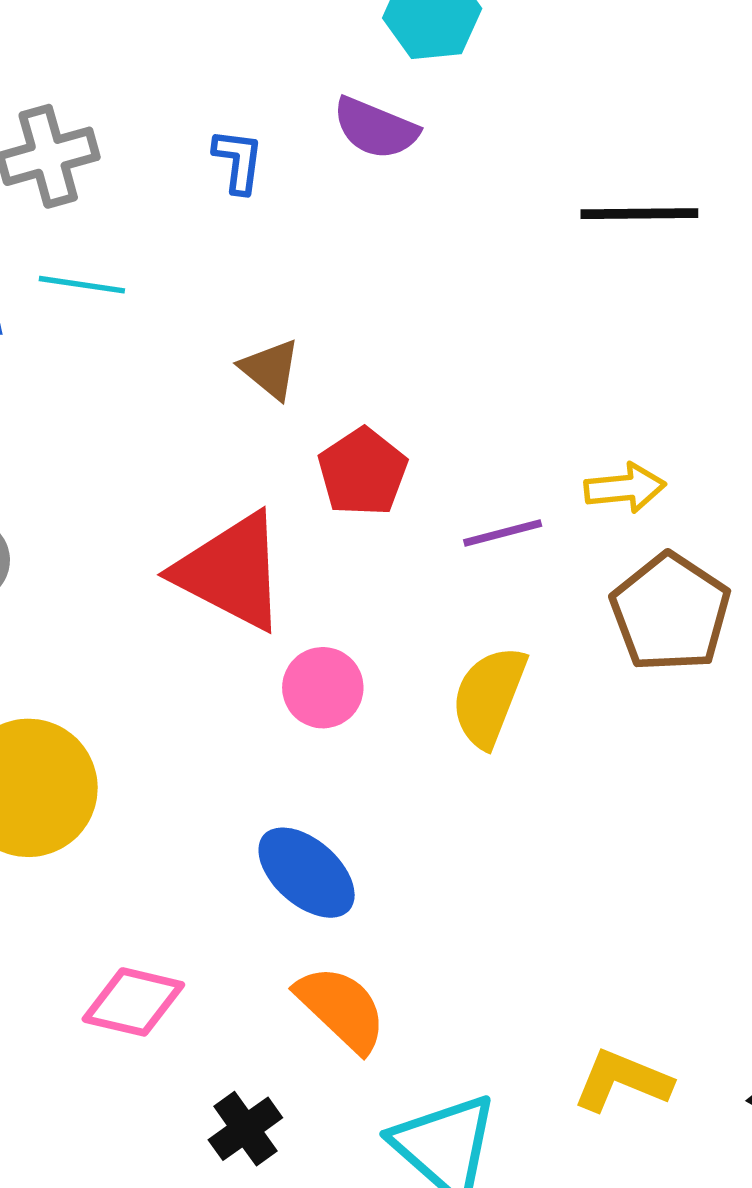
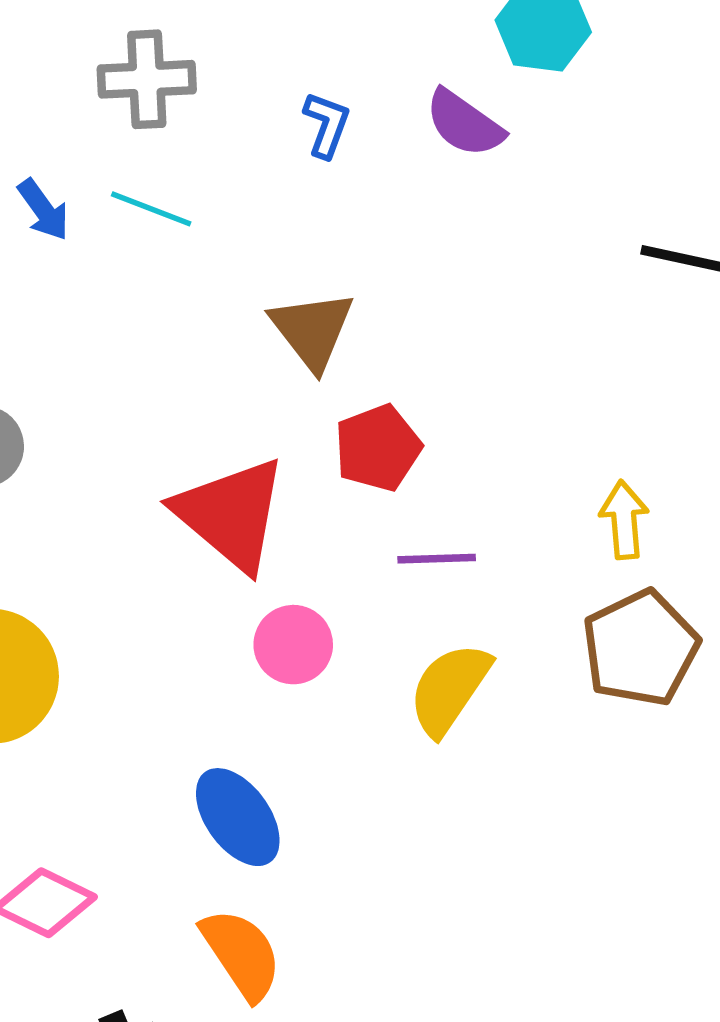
brown triangle: (270, 369) -> (312, 330), size x1.4
yellow arrow: (625, 488) -> (624, 520), turned -102
purple line: (503, 533) -> (437, 559), moved

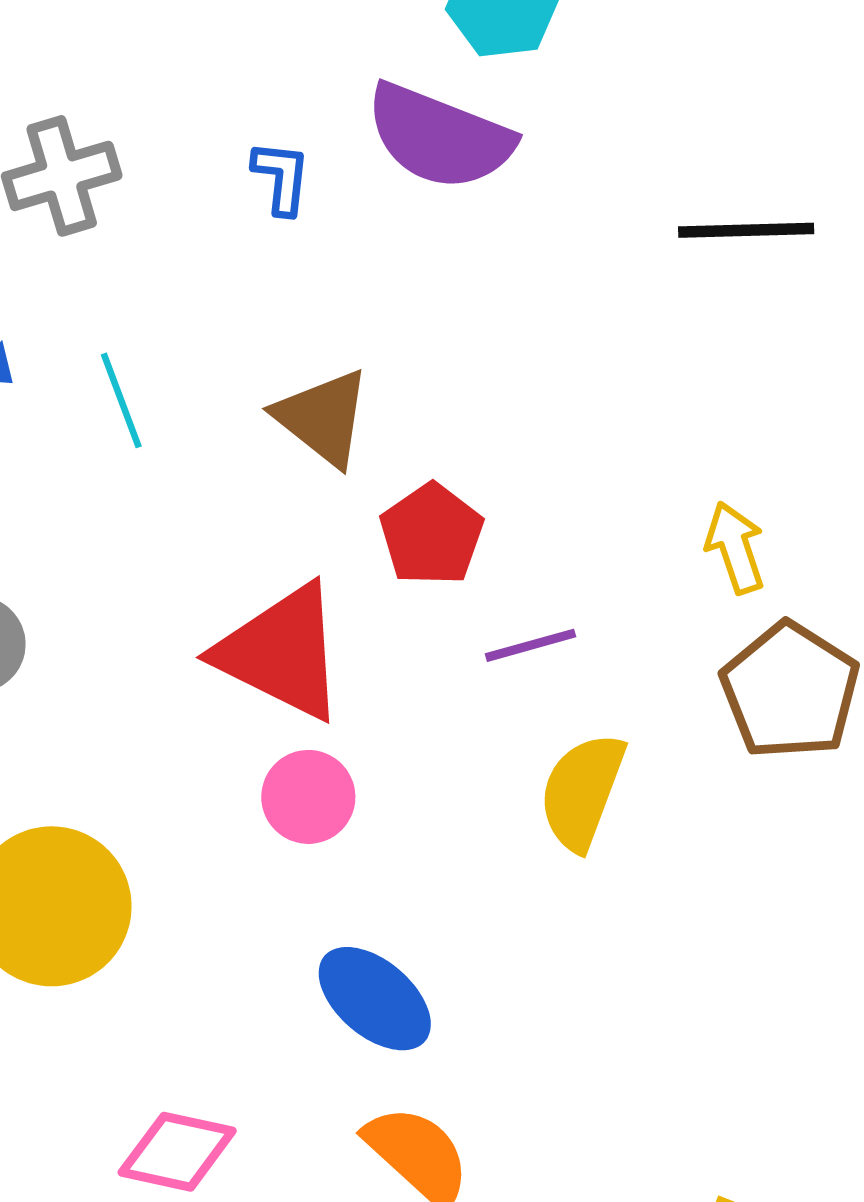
purple semicircle: (464, 123) -> (439, 137), size x1.5
cyan line: (151, 209) -> (121, 400), moved, turned 62
pink circle: (293, 645) -> (308, 797), moved

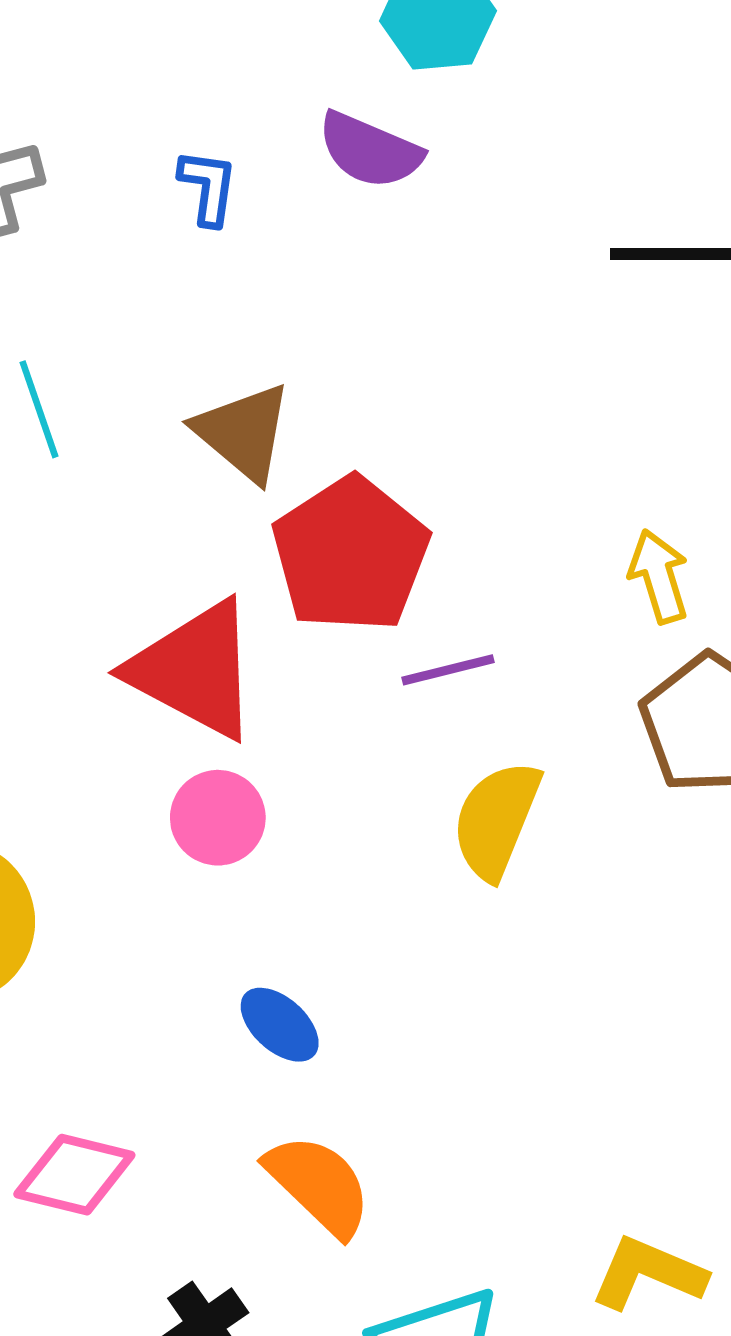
purple semicircle: (439, 137) -> (370, 150), size x0.7
red pentagon: (432, 534) -> (351, 554), size x1.5
blue ellipse: (375, 999) -> (280, 1025), size x0.7

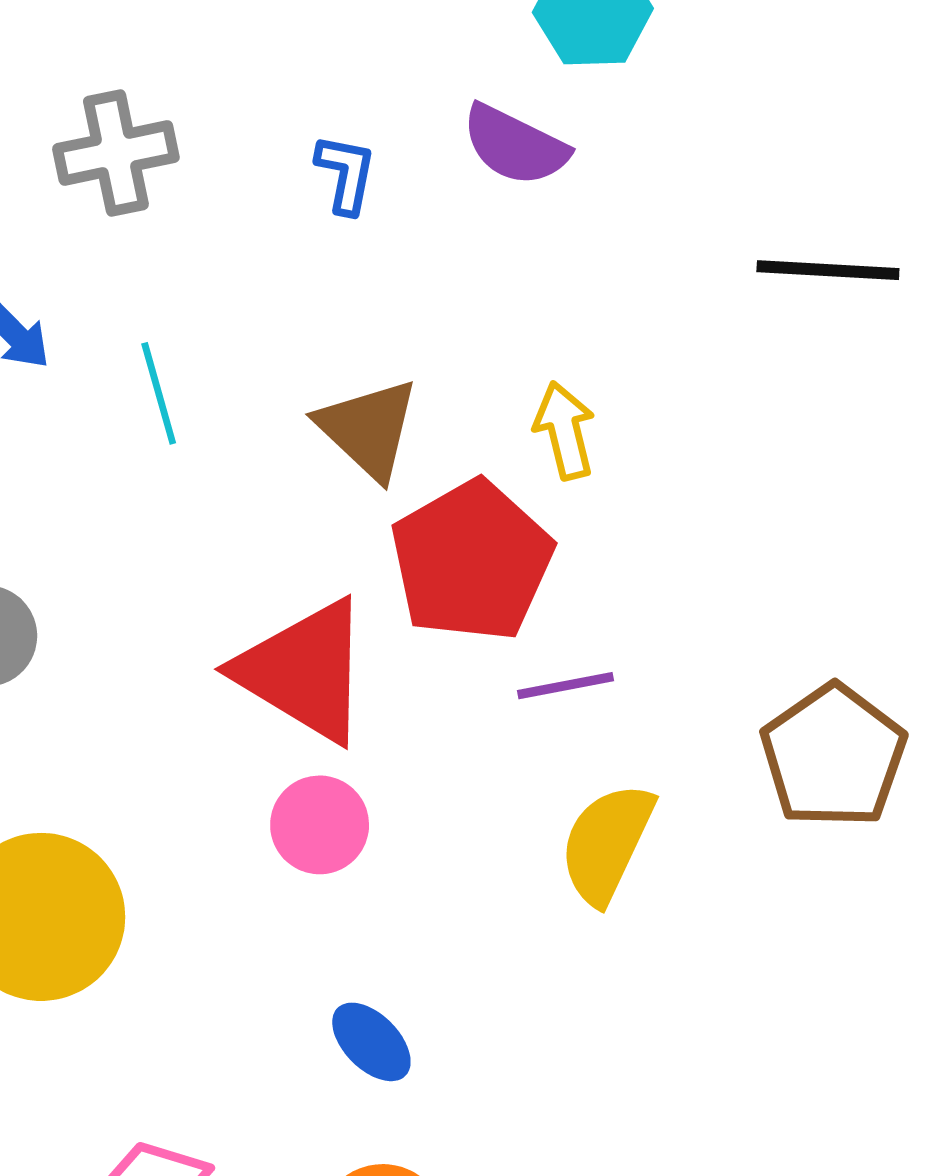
yellow arrow: (659, 576) -> (565, 431), moved

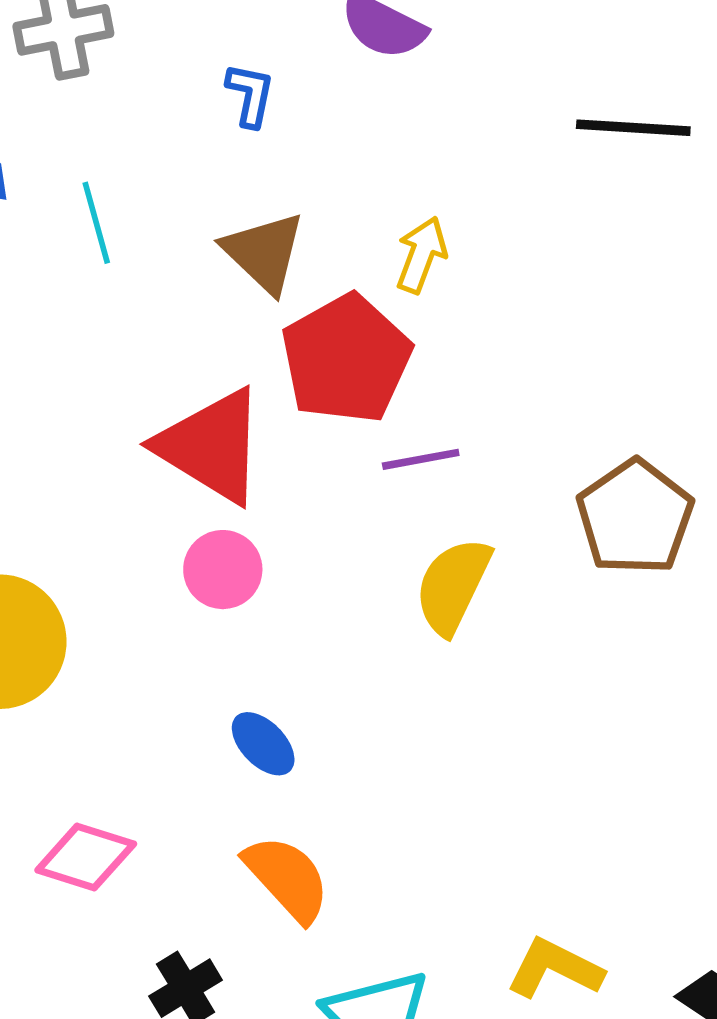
blue L-shape: (346, 174) -> (250, 95), moved
yellow arrow: (565, 431) -> (421, 255), turned 34

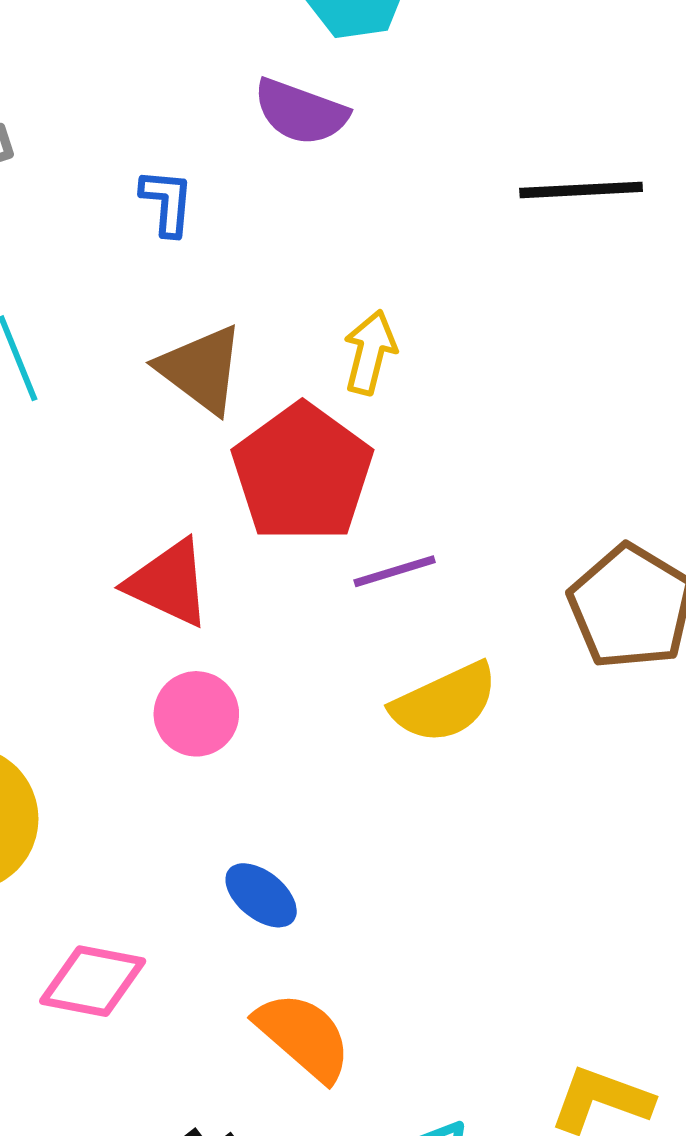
red triangle: (211, 446) -> (169, 583), size x0.7
yellow semicircle: (453, 586) -> (445, 703), turned -134
pink diamond: (86, 857) -> (93, 981), moved

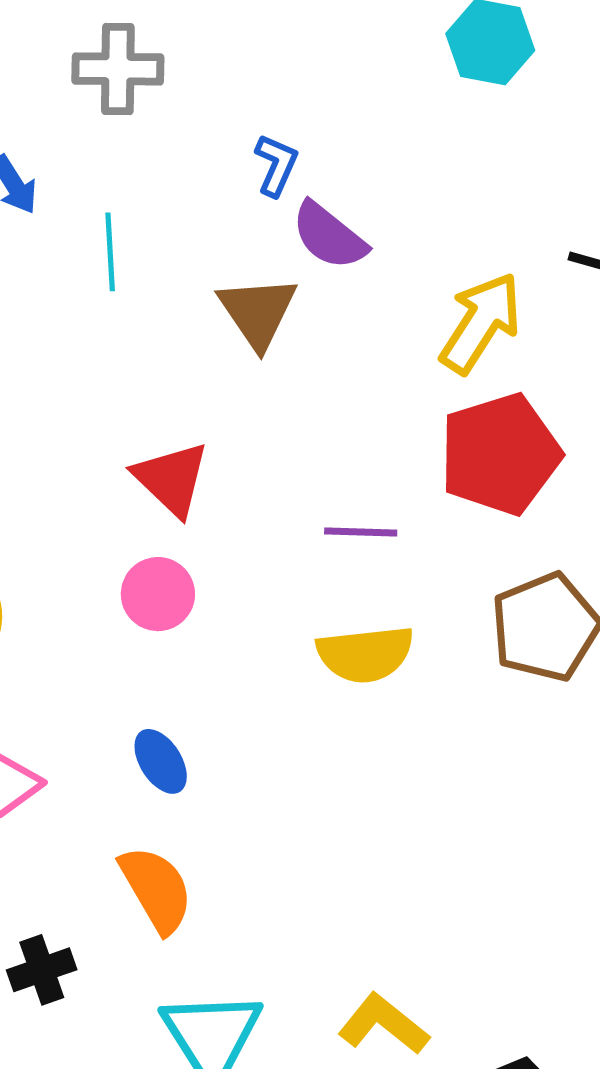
purple semicircle: (301, 112) -> (329, 236), moved
yellow arrow: (370, 352) -> (481, 323), moved, size x1.5
red pentagon: (302, 473) -> (500, 454), moved

